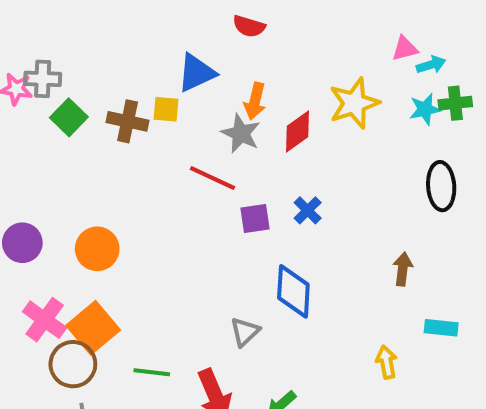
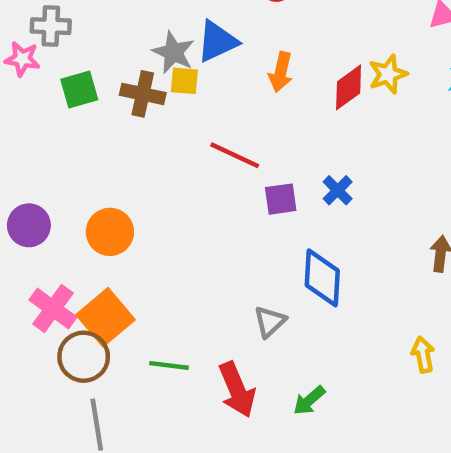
gray cross: (43, 79) -> (51, 26), moved
yellow star: (354, 103) -> (388, 74), size x0.7
green square: (69, 117) -> (79, 90), turned 30
red diamond: (297, 131) -> (349, 87), moved
gray star: (241, 134) -> (173, 52), moved

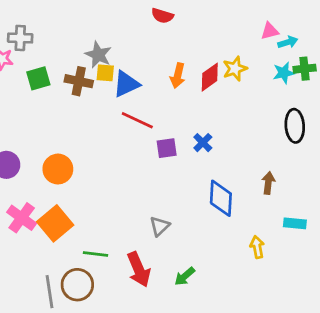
blue triangle: (217, 41) -> (126, 84), moved
orange arrow: (281, 72) -> (178, 76), moved
blue diamond: (322, 278) -> (221, 198), moved
brown circle: (84, 357) -> (77, 285), moved

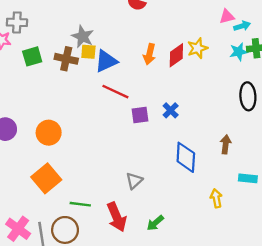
pink cross: (22, 218) -> (18, 229), moved

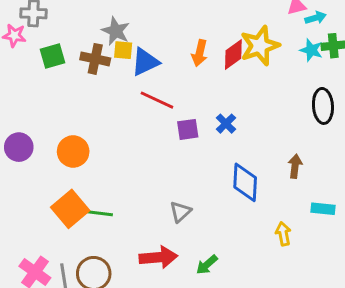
yellow star: (197, 48) -> (260, 46), size x1.5
cyan star: (239, 52) -> (311, 50), turned 30
green line: (80, 204) -> (100, 213), moved
red arrow: (117, 217) -> (158, 257), turned -72

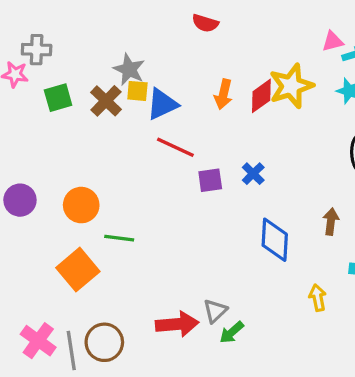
brown cross: (95, 59) -> (106, 101), turned 32
gray triangle: (180, 212) -> (215, 311), moved
green line: (100, 213) -> (119, 238), moved

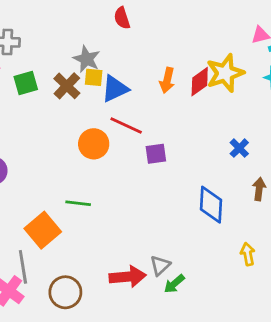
red semicircle: (205, 23) -> (122, 18), moved, turned 55
blue cross: (253, 174) -> (239, 148), moved
orange circle: (81, 205) -> (94, 144), moved
gray line: (71, 351) -> (23, 267), moved

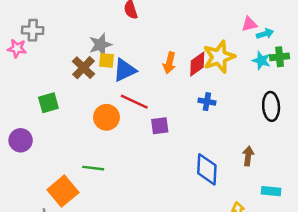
gray star: (87, 59) -> (100, 45), turned 30
green square: (26, 83) -> (48, 103), moved
blue cross: (239, 148) -> (207, 102), moved, turned -35

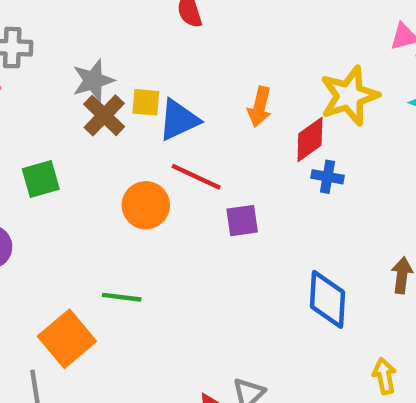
gray star: (100, 45) -> (93, 80), moved
red diamond: (197, 64) -> (310, 140), moved

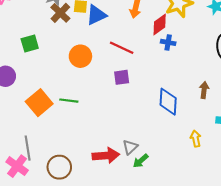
red line: (196, 177) -> (122, 48), moved
purple square: (242, 221) -> (122, 77), moved
orange square: (67, 339) -> (39, 103), moved

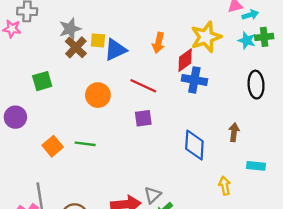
blue cross: (168, 42) -> (194, 80), size x1.5
orange square: (39, 103) -> (53, 146), size x0.7

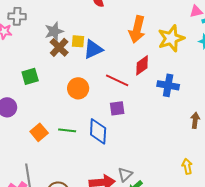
orange arrow: (158, 43) -> (137, 29), moved, size x1.5
red diamond: (185, 60) -> (142, 65), moved
blue cross: (194, 80) -> (168, 85), moved
blue diamond: (194, 145) -> (98, 131), moved

